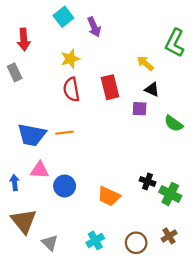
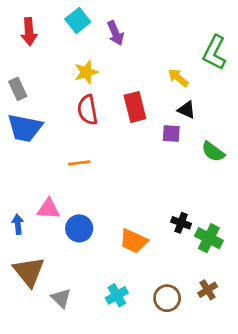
red arrow: (24, 39) -> (29, 32), moved
blue trapezoid: (32, 135) -> (25, 128), moved

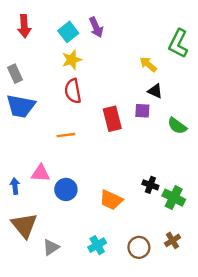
cyan square: (78, 21) -> (68, 32), moved
red rectangle: (135, 107) -> (112, 119), moved
gray triangle: (61, 298) -> (51, 247), turned 42

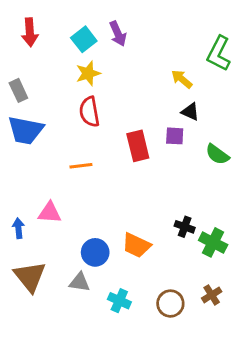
blue circle: (66, 189) -> (95, 252), moved
cyan cross: (97, 245) -> (119, 301), turned -36
gray triangle: (51, 247) -> (80, 282), moved, turned 42

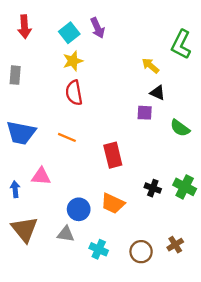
gray rectangle: (18, 90) -> (15, 75), turned 30
blue trapezoid: (26, 130) -> (21, 133), moved
red rectangle: (138, 146) -> (113, 155), moved
orange line: (81, 166) -> (67, 137), turned 30
green cross: (213, 242) -> (185, 187), moved

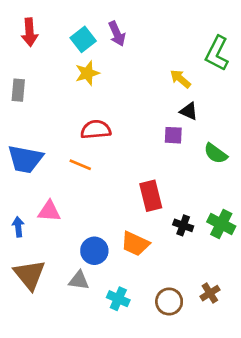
red semicircle: (74, 93) -> (96, 130), moved, turned 95
red rectangle: (113, 155) -> (151, 196), moved

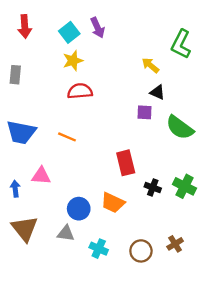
red semicircle: (96, 130) -> (80, 91), moved
green semicircle: (216, 153) -> (180, 128), size x1.4

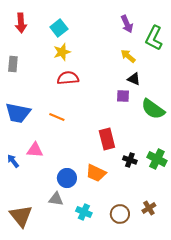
purple arrow: (98, 28) -> (127, 24), moved
blue arrow: (15, 189) -> (13, 161), turned -32
brown triangle: (25, 229) -> (21, 216), moved

